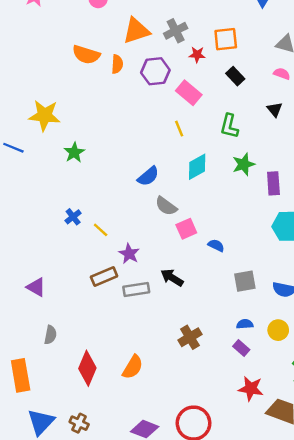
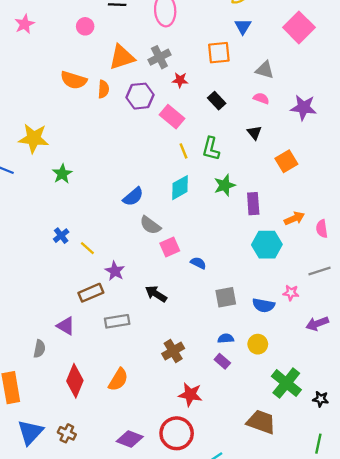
orange square: (226, 39) -> (219, 53), moved
yellow line: (179, 129) -> (183, 151), moved
purple triangle: (36, 287) -> (66, 326), moved
gray rectangle: (136, 290) -> (117, 321), moved
red star: (251, 389) -> (190, 394), moved

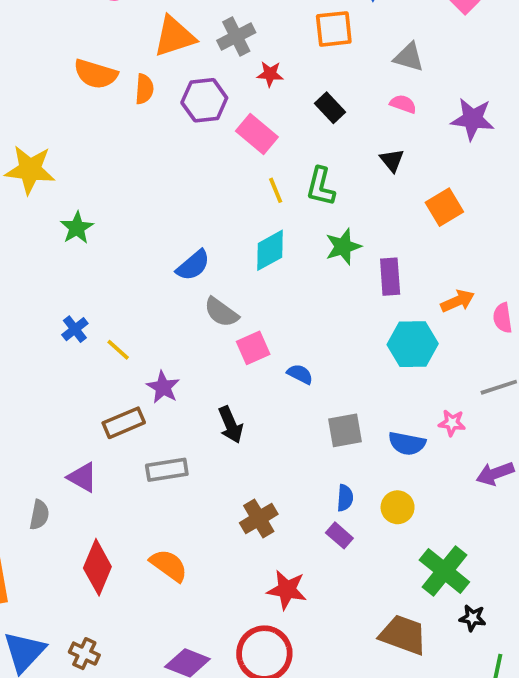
black arrow: (156, 294) -> (231, 425), turned -145
blue semicircle: (226, 338) -> (345, 498), turned 98
orange semicircle: (118, 380) -> (169, 565), turned -85
black star: (321, 399) -> (473, 618), moved

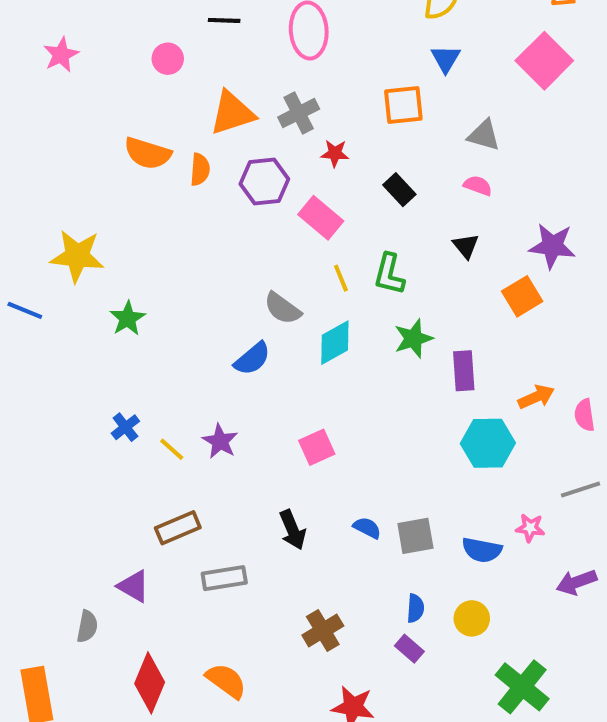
purple star: (473, 119) -> (552, 246), moved
gray semicircle: (221, 312) -> (283, 308), moved
blue semicircle: (300, 374) -> (367, 528), moved
purple star: (163, 387) -> (220, 441), moved

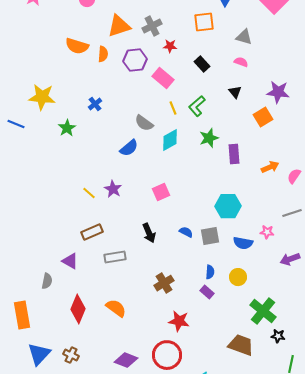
green L-shape: (389, 274) -> (197, 106), turned 35
pink semicircle: (585, 415) -> (294, 176), turned 42
blue cross: (125, 427) -> (95, 104), moved
cyan hexagon: (488, 443) -> (228, 206), moved

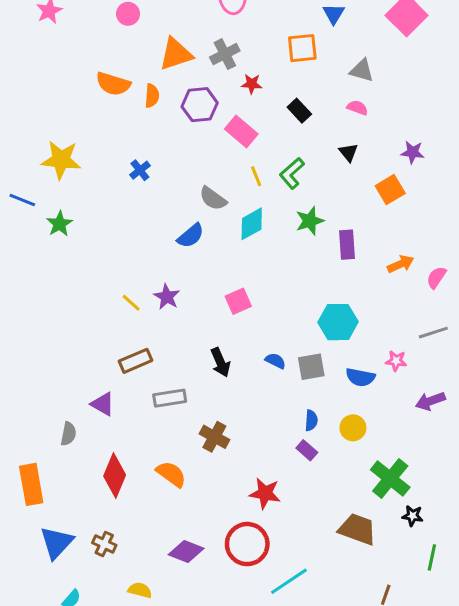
purple star: (278, 92) -> (413, 152), size x0.7
green star: (67, 128) -> (60, 224), moved
brown cross: (164, 283) -> (214, 437), moved, turned -30

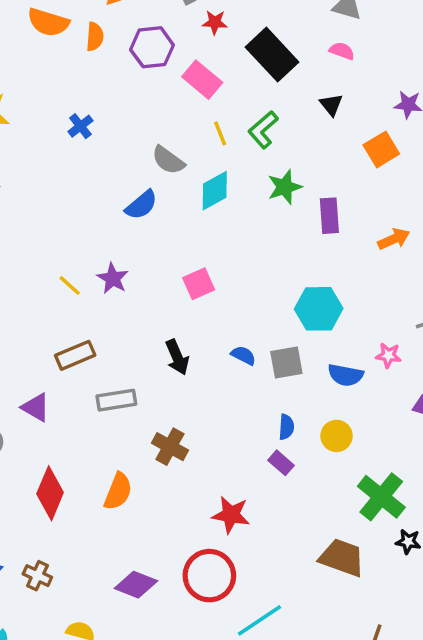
black rectangle: (299, 111) -> (272, 55), size x1.8
orange semicircle: (171, 474) -> (118, 491), turned 76

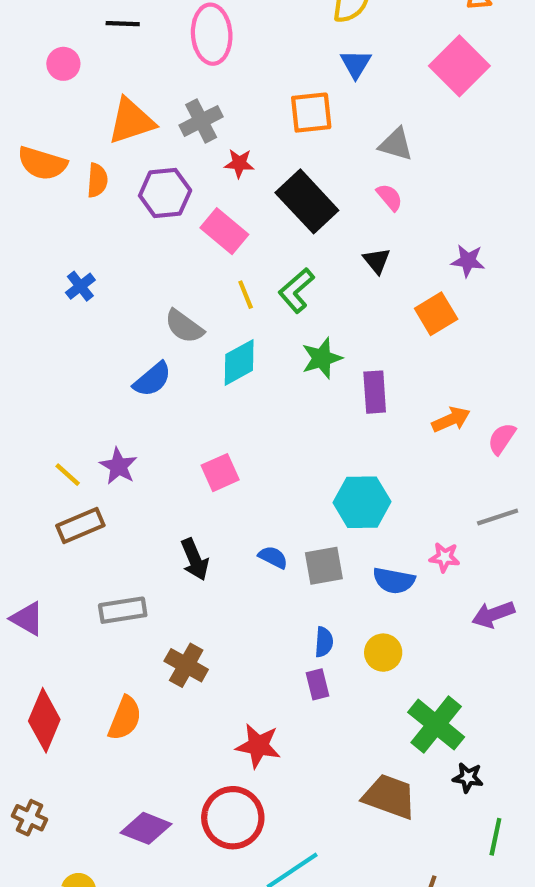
pink semicircle: (342, 51) -> (390, 197), turned 30
brown rectangle: (75, 355) -> (80, 525), moved
purple rectangle: (281, 463) -> (318, 684), turned 35

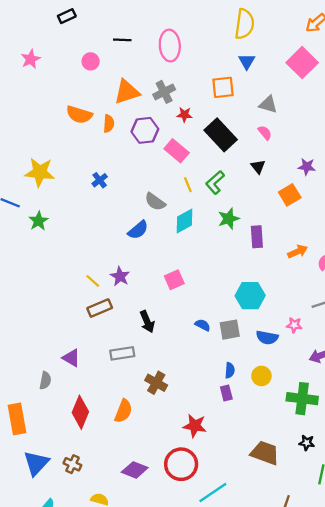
black arrow: (195, 559) -> (147, 322), moved
green cross: (436, 725) -> (302, 399), moved, turned -32

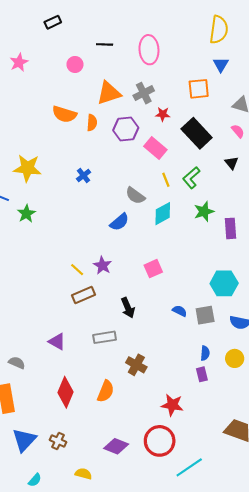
gray semicircle: (45, 380) -> (17, 363), moved, turned -77

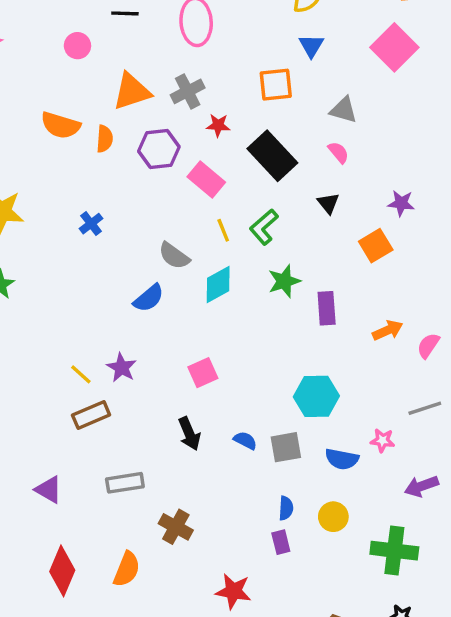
black arrow: (128, 308) -> (189, 434), moved

